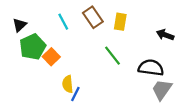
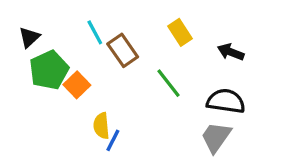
brown rectangle: (93, 17) -> (123, 50), moved
yellow rectangle: (120, 22) -> (180, 32), turned -42
black arrow: (165, 35) -> (231, 52), moved
gray trapezoid: (162, 90) -> (216, 137), moved

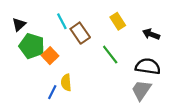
green pentagon: (49, 70) -> (32, 46), turned -30
blue line: (113, 140) -> (52, 92), moved

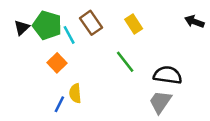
cyan line: (62, 21) -> (69, 35), moved
brown rectangle: (80, 33) -> (91, 23), moved
black arrow: (151, 34) -> (194, 22), moved
green pentagon: (32, 46) -> (47, 25), moved

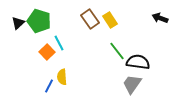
brown rectangle: (91, 23) -> (90, 19), moved
cyan line: (69, 35) -> (59, 43), moved
green line: (125, 62) -> (117, 51), moved

